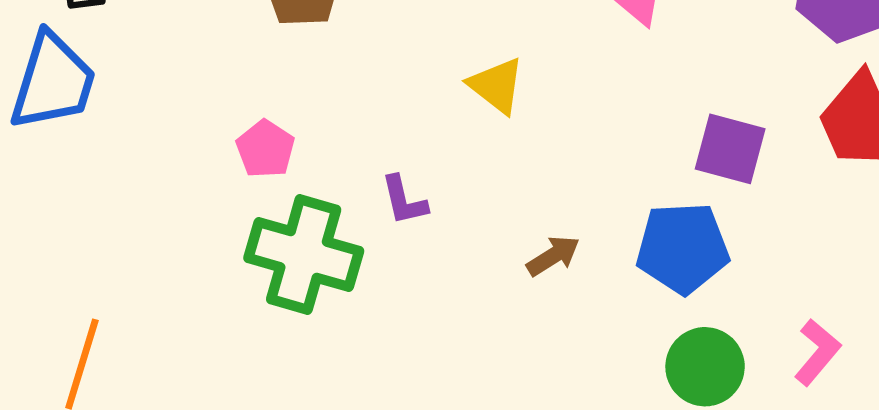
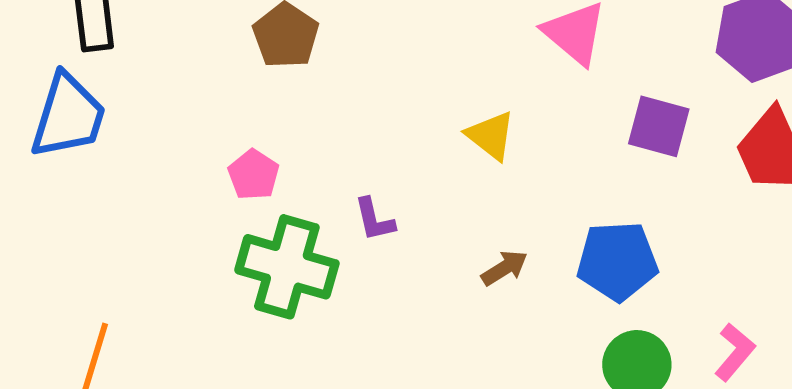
yellow triangle: (496, 86) -> (491, 136), moved
purple square: (730, 149) -> (659, 126), moved

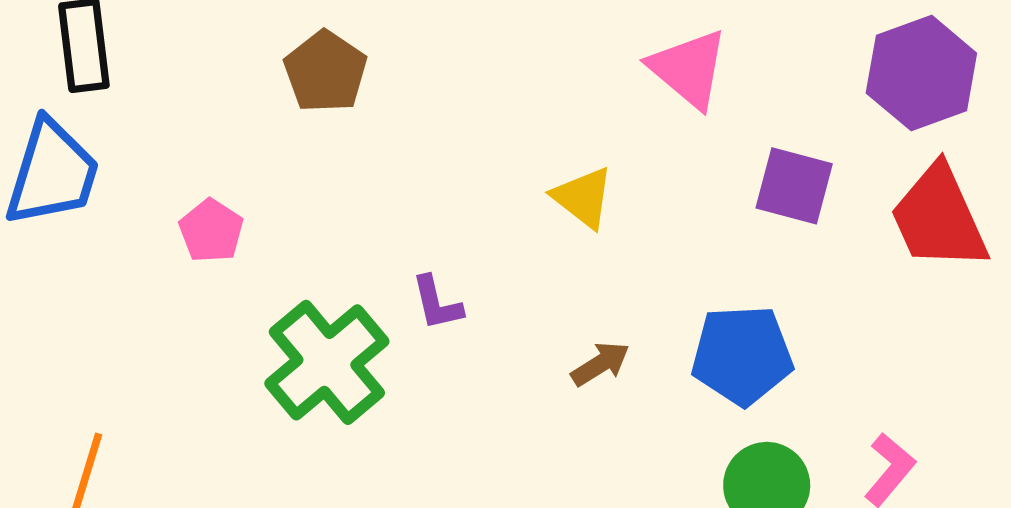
pink pentagon: (254, 175) -> (211, 231), moved
green cross: (287, 267) -> (327, 362), turned 34

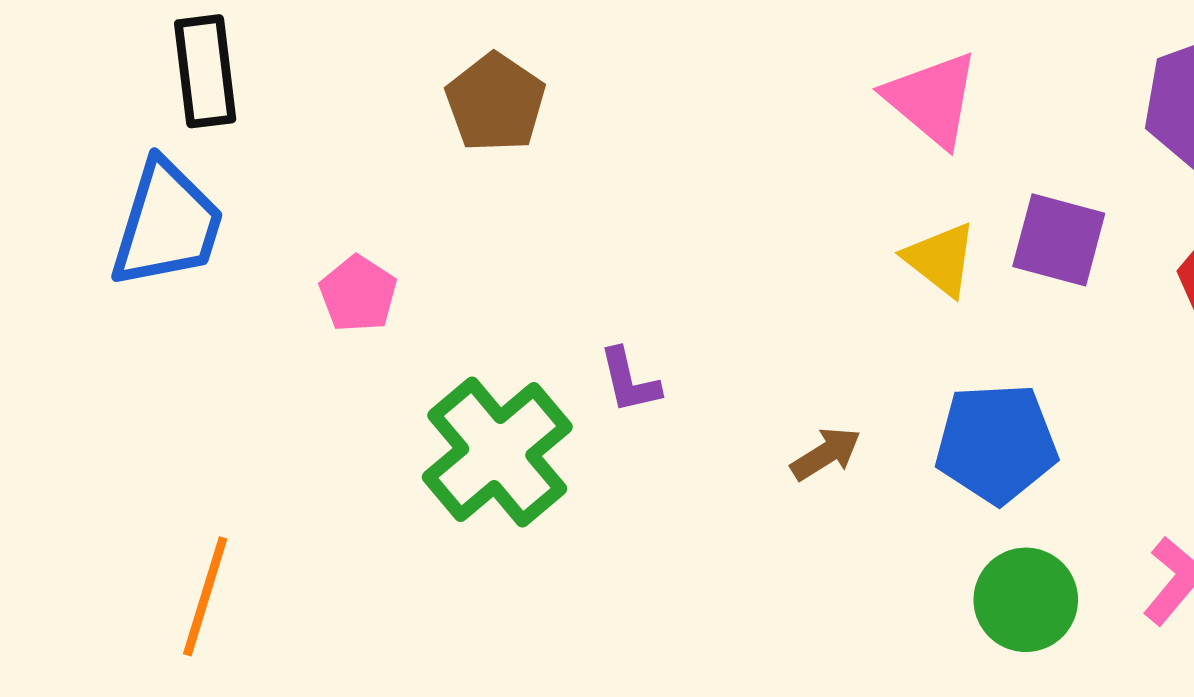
yellow triangle: (583, 197) -> (941, 259), moved

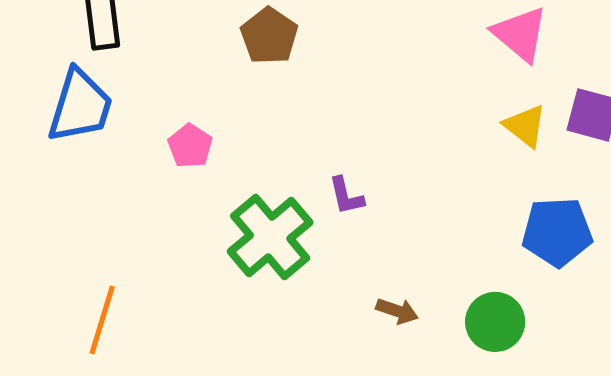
brown arrow: (826, 454) -> (397, 311), moved, turned 51
green circle: (1026, 600) -> (495, 322), moved

